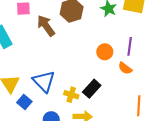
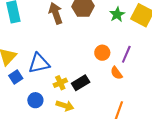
blue triangle: (44, 81) -> (39, 63), turned 45
yellow cross: (71, 95) -> (60, 83), turned 32

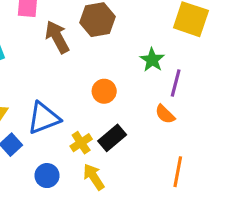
green star: (117, 14) -> (152, 60), moved
orange circle: (102, 53) -> (104, 91), moved
yellow arrow: (65, 106) -> (94, 177), turned -132

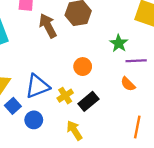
purple line: (176, 83) -> (136, 61), turned 72
yellow cross: (81, 143) -> (65, 96), moved
blue circle: (47, 176) -> (34, 120), moved

